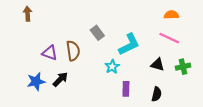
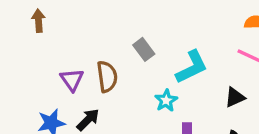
purple triangle: (50, 53) -> (72, 80), turned 35
black triangle: (158, 65) -> (235, 97), turned -40

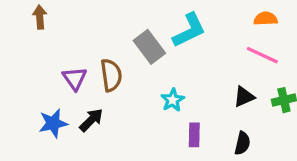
gray rectangle: (144, 49) -> (149, 47), size x1.4
cyan L-shape: (192, 67) -> (189, 30), moved

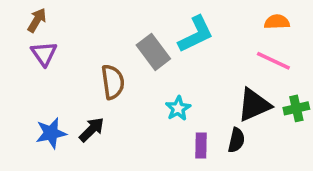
brown arrow: (40, 17) -> (37, 20), turned 35
purple triangle: (75, 78) -> (44, 54), moved
black triangle: (244, 97) -> (254, 105), size x1.5
black semicircle: (242, 143) -> (236, 140), moved

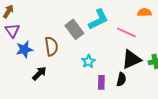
pink line: (273, 61) -> (126, 32), moved
blue star: (51, 133) -> (24, 49), moved

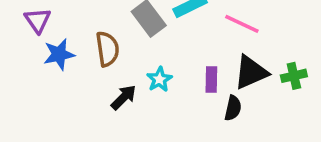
cyan star: (88, 61) -> (159, 79), moved
black arrow: (39, 73) -> (124, 97), moved
purple rectangle: (101, 82) -> (211, 79), moved

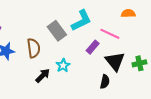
black triangle: (251, 72) -> (115, 61), turned -45
purple rectangle: (211, 79) -> (93, 47), moved, turned 40

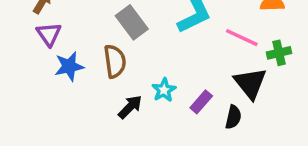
gray rectangle: (57, 31) -> (132, 22), moved
purple rectangle: (93, 47) -> (201, 102), moved
green cross: (139, 63) -> (279, 53), moved

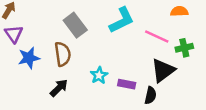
black triangle: (250, 83) -> (163, 70), turned 32
purple rectangle: (201, 102) -> (127, 84), turned 60
black arrow: (130, 107) -> (59, 88), moved

